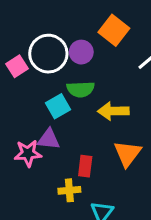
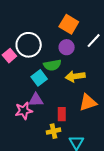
purple circle: (81, 52) -> (67, 47), moved
orange triangle: (127, 153) -> (88, 102), turned 42

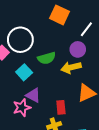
purple circle: (67, 47) -> (78, 49), moved
cyan square: (39, 78) -> (24, 72), moved
purple triangle: (36, 100) -> (33, 95), turned 35

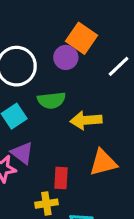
purple circle: (78, 49) -> (66, 57), moved

